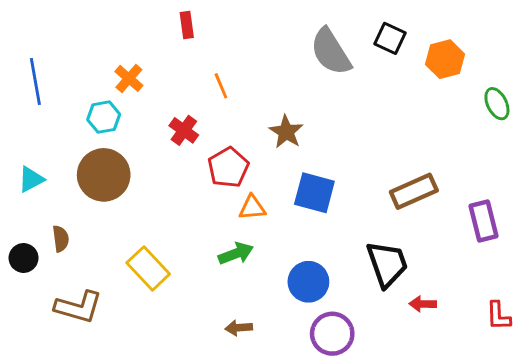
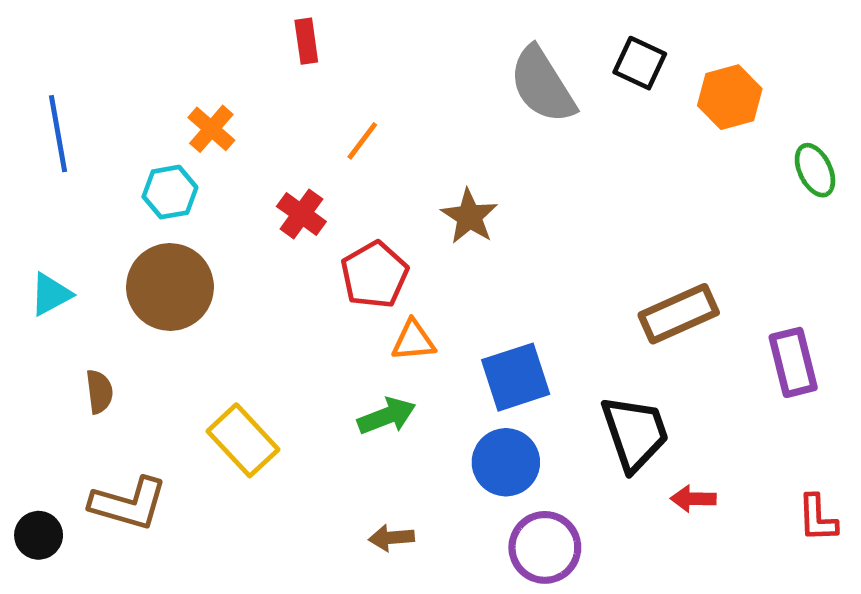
orange line: (221, 86) -> (362, 141), turned 60
blue square: (314, 193) -> (516, 377), moved, turned -33
black circle: (24, 258) -> (39, 535), moved

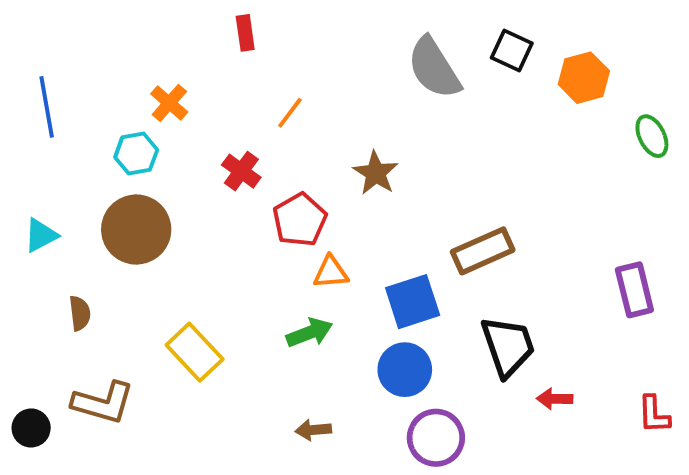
brown rectangle: (679, 314) -> (483, 251), moved

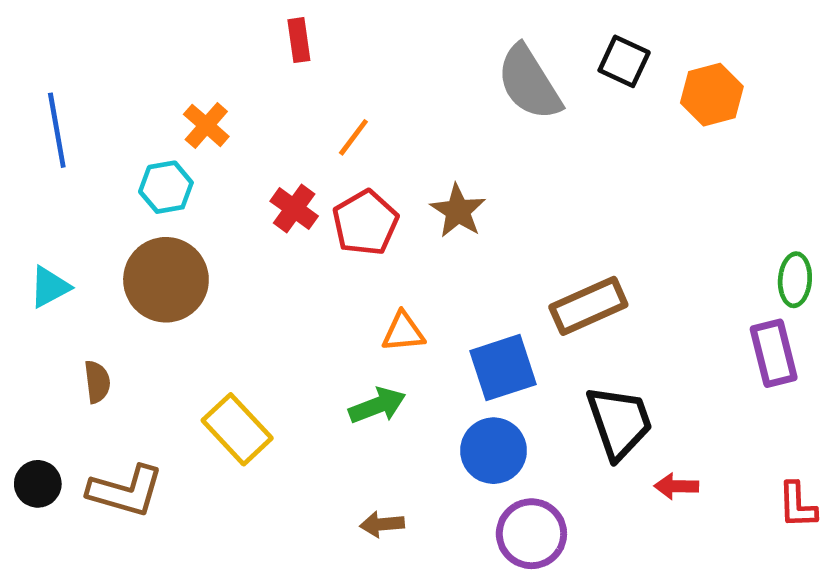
green ellipse: (652, 136) -> (795, 280), moved, turned 30
red pentagon: (300, 220) -> (365, 223), moved
black circle: (31, 428) -> (38, 484), moved

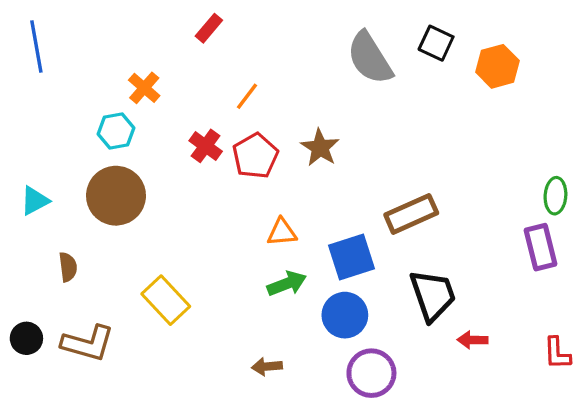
red rectangle: (299, 40) -> (209, 28), turned 48
blue line: (57, 130) -> (36, 46), moved
green arrow: (377, 406) -> (287, 284), moved

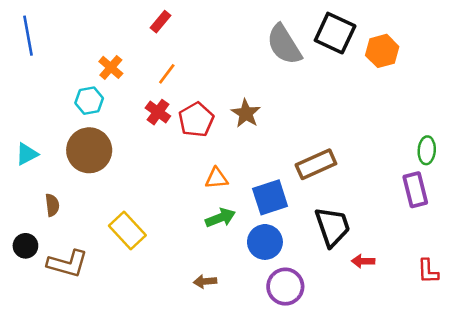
black square: (436, 43) -> (335, 33), size x1.5
orange line: (247, 96) -> (167, 74), moved
black circle: (26, 338) -> (25, 246), moved

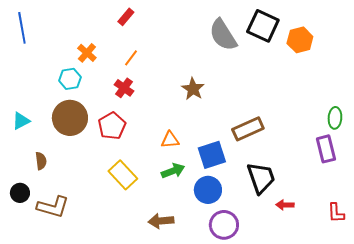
red pentagon: (196, 120) -> (112, 126), moved
yellow rectangle: (127, 231) -> (123, 175), moved
brown arrow: (205, 281) -> (161, 221), size x1.4

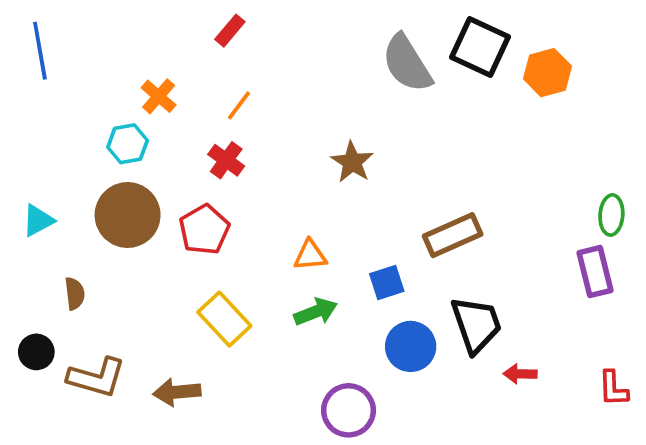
blue square: (212, 155) -> (387, 283), size x0.7
blue circle: (208, 190) -> (411, 346), moved
brown arrow: (161, 221) -> (177, 392), moved
purple circle: (224, 225) -> (349, 410), moved

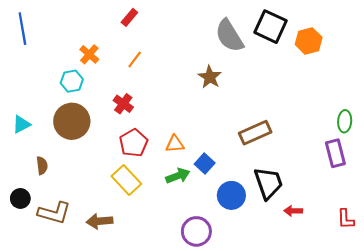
red cross: (226, 160) -> (123, 104), moved
brown star: (352, 162) -> (210, 77), moved
red pentagon: (204, 230) -> (134, 143), moved
blue square: (387, 283) -> (205, 163), moved, turned -30

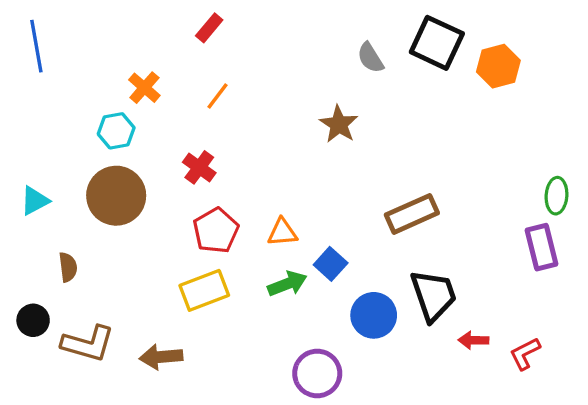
gray semicircle: (229, 36) -> (370, 58), size x0.6
yellow rectangle: (126, 180) -> (204, 290), turned -68
red L-shape: (346, 219) -> (525, 354), moved, turned 65

